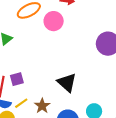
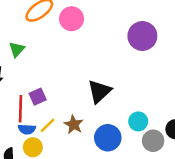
black triangle: (67, 82) -> (99, 91), turned 45

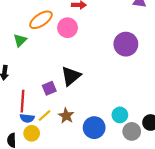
green triangle: (17, 49) -> (20, 40), moved
black triangle: (99, 91) -> (71, 76), moved
purple square: (38, 97) -> (49, 88), moved

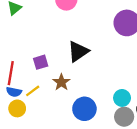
black triangle: (71, 76) -> (78, 51), moved
cyan circle: (120, 115) -> (122, 98), moved
brown star: (66, 116) -> (61, 82), moved

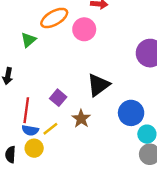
purple square: (41, 62) -> (58, 98), turned -32
blue circle: (84, 109) -> (131, 113), moved

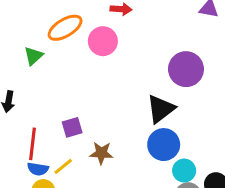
black triangle: (98, 85) -> (161, 109), moved
purple square: (58, 98) -> (72, 127), turned 35
brown star: (81, 119) -> (101, 153), turned -30

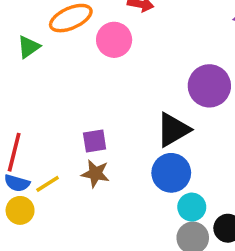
purple square: (72, 127) -> (95, 141), moved

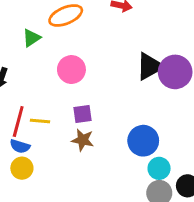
pink circle: (114, 40) -> (71, 70), moved
black triangle: (173, 130) -> (150, 66), moved
yellow line: (48, 184) -> (40, 121), moved, turned 36

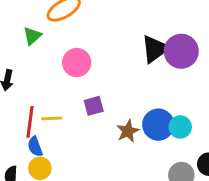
brown star: (83, 140) -> (128, 131), moved, turned -30
blue semicircle: (20, 146) -> (35, 147), turned 60
cyan circle: (159, 168) -> (180, 127), moved

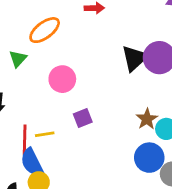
blue circle: (158, 125) -> (149, 158), moved
brown star: (128, 131) -> (147, 119), moved
blue semicircle: (35, 147) -> (32, 162), size x1.5

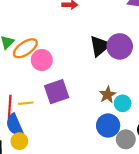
orange ellipse: (45, 30) -> (25, 48), moved
purple square: (83, 118) -> (57, 92), size x1.6

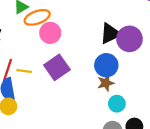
purple square: (57, 92) -> (57, 67), turned -30
cyan circle: (123, 103) -> (117, 104), moved
blue circle: (108, 126) -> (106, 65), moved

